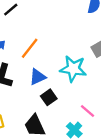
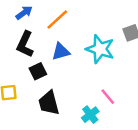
black square: (49, 97) -> (38, 71), moved

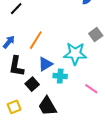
cyan cross: (90, 115) -> (60, 76), moved, turned -32

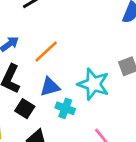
black square: (32, 84) -> (25, 109), turned -32

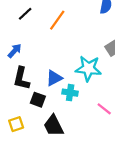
orange line: (46, 52) -> (57, 20), moved

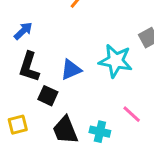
cyan cross: (70, 93) -> (100, 132), moved

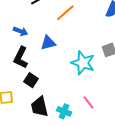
blue arrow: (23, 31) -> (20, 31), turned 56
blue triangle: (71, 70) -> (48, 43), moved

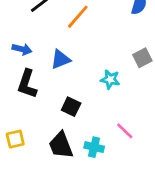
cyan star: (83, 63) -> (110, 79), size x0.6
black square: (31, 80) -> (71, 107), moved

